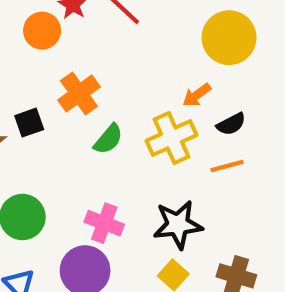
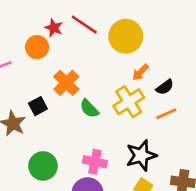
yellow circle: (229, 38) -> (126, 36), moved
green semicircle: (108, 139) -> (89, 109), turned 105

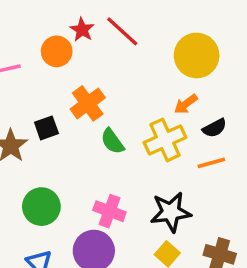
yellow circle: (126, 36) -> (197, 55), moved

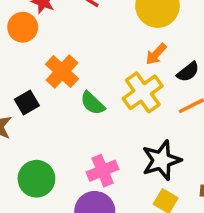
pink cross: (109, 211) -> (103, 171), turned -32

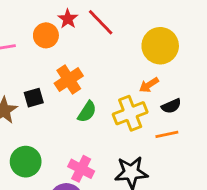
green semicircle: (93, 103) -> (87, 112), turned -115
pink cross: (103, 171) -> (81, 169), turned 35

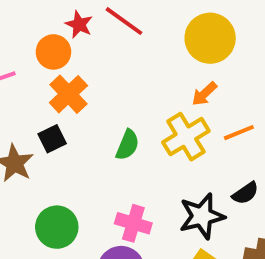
orange cross: (69, 80) -> (68, 94), moved
black semicircle: (171, 106) -> (245, 193), moved
orange line: (167, 134) -> (239, 133), moved

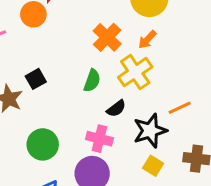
orange cross: (68, 94) -> (107, 37), moved
orange line: (239, 133) -> (180, 108), moved
black semicircle: (245, 193) -> (116, 108), moved

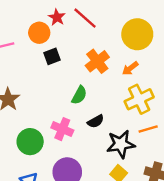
yellow cross: (135, 72) -> (139, 99), moved
black square: (36, 79) -> (52, 56), moved
pink cross: (99, 139) -> (62, 129), moved

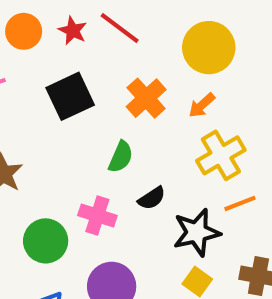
orange circle: (39, 33) -> (24, 31), moved
black square: (52, 56) -> (70, 96), size x1.6

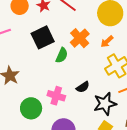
green semicircle: (121, 157) -> (62, 55), moved

